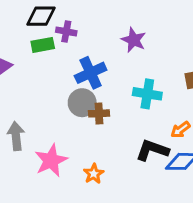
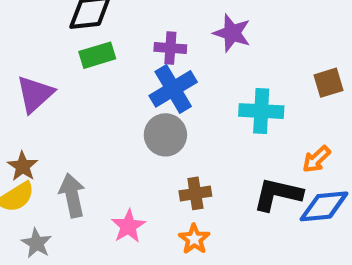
purple cross: (66, 32) -> (170, 48), moved
brown cross: (99, 113) -> (195, 193), moved
pink star: (51, 161) -> (128, 226), size x0.7

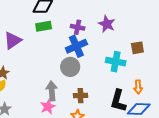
brown square: (329, 83) -> (137, 48), moved
orange arrow: (316, 159) -> (138, 87), turned -56
black L-shape: (278, 194) -> (118, 101), turned -95
gray arrow: (72, 195) -> (52, 91), moved

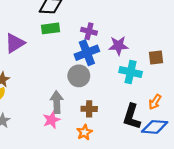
purple star: (107, 24) -> (118, 46), moved, turned -30
orange arrow: (138, 87) -> (155, 102), turned 32

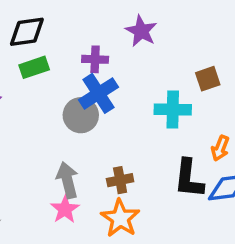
purple star: (118, 46) -> (141, 31), moved, turned -30
gray circle: (79, 76) -> (81, 115), moved
orange star: (84, 132) -> (120, 218), size x1.5

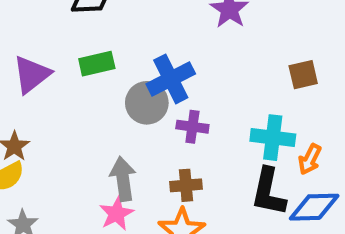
purple cross: (95, 59) -> (192, 127), moved
green rectangle: (34, 67) -> (97, 64), moved
cyan cross: (173, 109) -> (273, 138), moved

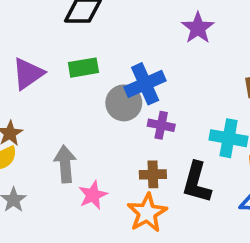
gray arrow: (123, 179) -> (65, 164), moved
black L-shape: (268, 192) -> (197, 182), moved

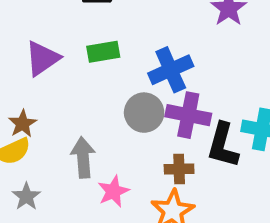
gray circle: (124, 103) -> (144, 113), moved
purple cross: (161, 125) -> (188, 115), size x1.5
black L-shape: (197, 182) -> (223, 145), moved

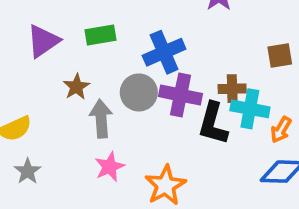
brown star: (23, 124) -> (76, 87), moved
gray arrow: (83, 157) -> (101, 119), moved
brown cross: (179, 169) -> (232, 89), moved

